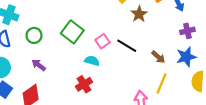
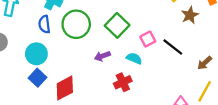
green circle: (34, 35) -> (76, 24), size x1.6
brown arrow: (158, 57) -> (205, 63), turned 88
purple arrow: (39, 65) -> (102, 56), moved, turned -64

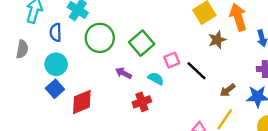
blue semicircle: (44, 24) -> (56, 32), moved
purple arrow: (102, 56) -> (123, 73), turned 42

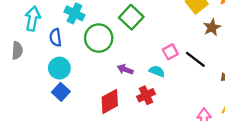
green square: (142, 43) -> (131, 17), moved
gray semicircle: (22, 49) -> (17, 51), moved
red diamond: (82, 102) -> (110, 101), moved

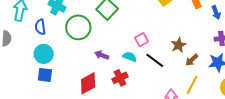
brown star: (212, 27) -> (179, 45), moved
black line: (195, 59) -> (155, 60), moved
blue square: (61, 92) -> (45, 75), turned -35

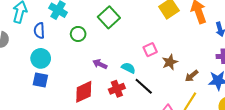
green circle: (78, 27) -> (78, 34), size x0.6
pink square: (141, 40) -> (150, 50), moved
brown star: (179, 45) -> (170, 62), moved
black line: (155, 60) -> (144, 86), moved

